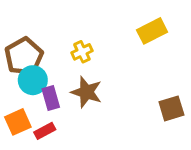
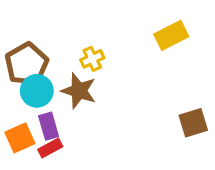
brown star: (86, 92) -> (79, 91), moved
purple rectangle: (51, 98) -> (49, 126), moved

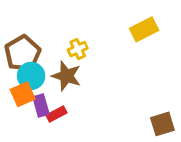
brown square: (193, 123) -> (162, 124), moved
orange square: (20, 138) -> (23, 94), moved
red rectangle: (50, 148) -> (57, 114), moved

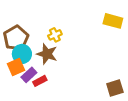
yellow rectangle: (144, 29) -> (113, 21), moved, turned 42
purple rectangle: (41, 106) -> (29, 75), turned 63

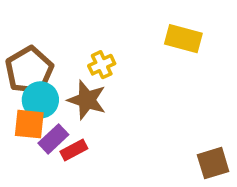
yellow rectangle: (113, 21) -> (183, 39), moved
orange square: (16, 67) -> (29, 124), turned 30

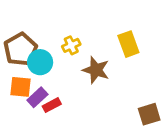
yellow rectangle: (183, 39) -> (128, 44), moved, turned 55
cyan circle: (40, 100) -> (40, 62), moved
brown star: (87, 100) -> (96, 70), moved

